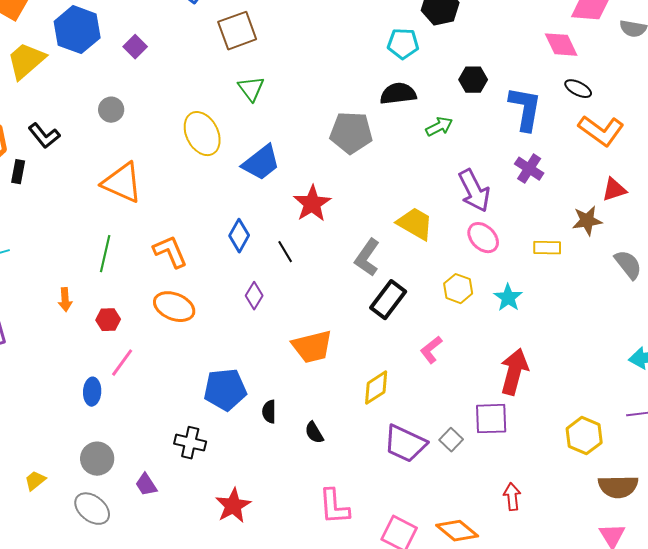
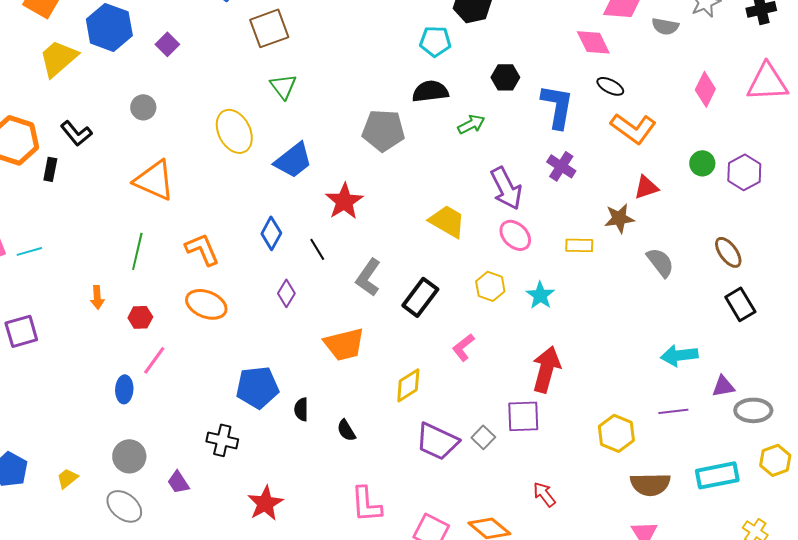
gray L-shape: (367, 258) -> (368, 277), moved
red arrow: (512, 497) -> (544, 494), turned -32

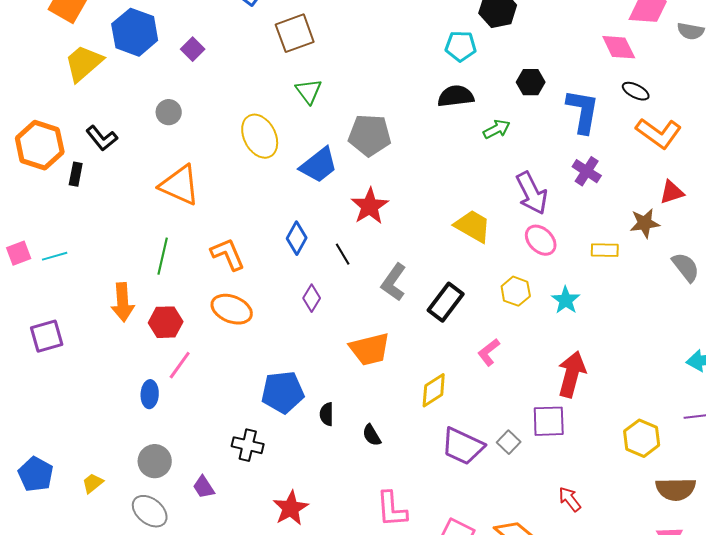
gray pentagon: (383, 130) -> (370, 135), moved
orange arrow: (97, 297) -> (123, 302), size x1.6
red hexagon: (140, 317) -> (166, 322), size x1.4

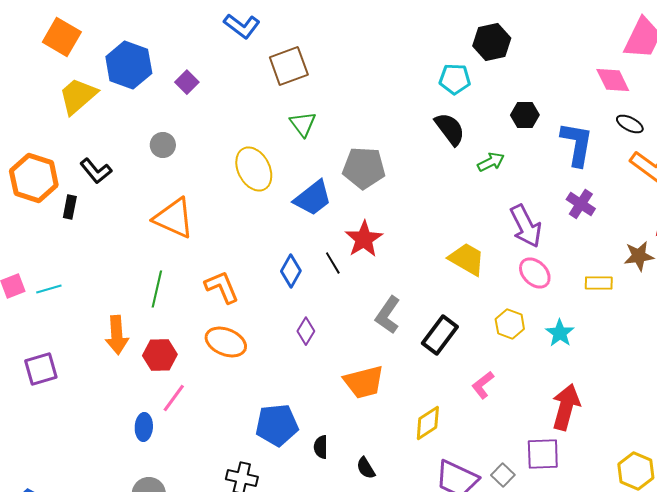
black semicircle: (456, 96) -> (450, 129), turned 60
black line: (343, 254) -> (333, 263), moved

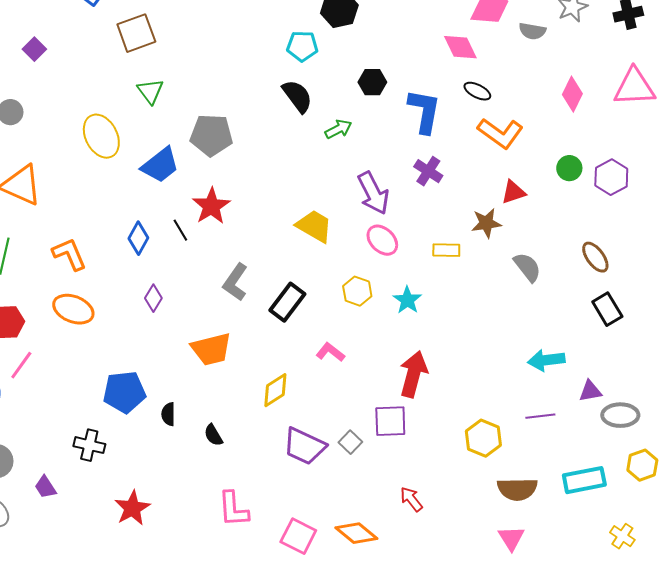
pink L-shape: (483, 385) -> (330, 352), turned 76

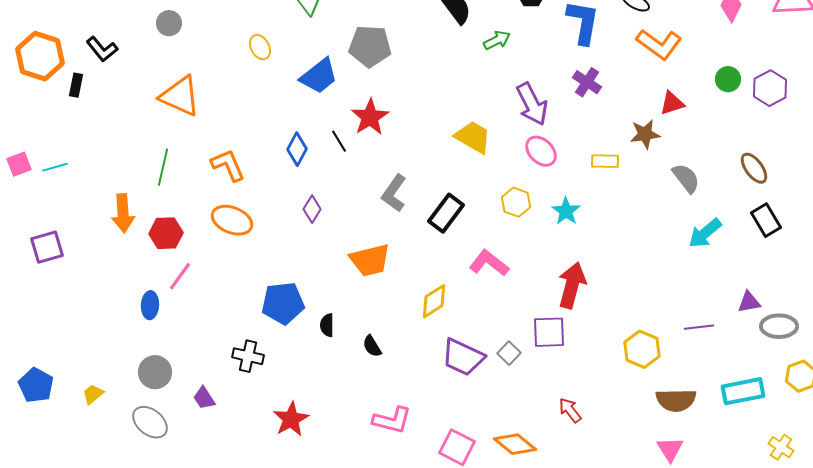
yellow ellipse: (101, 136) -> (260, 47), size x0.6
pink L-shape: (330, 352) -> (489, 263), size x1.4
cyan arrow: (546, 360) -> (705, 233), moved, turned -33
pink L-shape: (233, 509) -> (392, 420), turned -72

